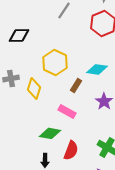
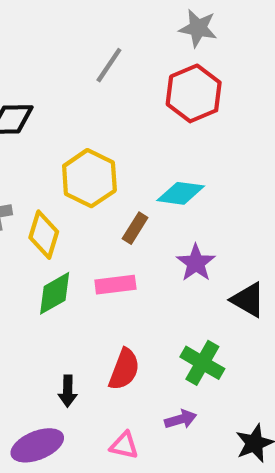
pink rectangle: (67, 111) -> (115, 285), turned -36
green diamond: (50, 133) -> (55, 293), moved, turned -40

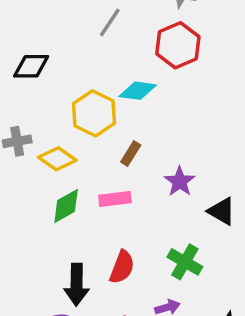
cyan diamond: (181, 193) -> (138, 91), moved
yellow diamond: (44, 235) -> (57, 159), turned -72
black arrow: (68, 391) -> (77, 285), size x1.6

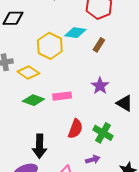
brown rectangle: (131, 154) -> (99, 45), moved
green diamond: (66, 206) -> (33, 100), turned 50
red semicircle: (122, 267) -> (75, 129), moved

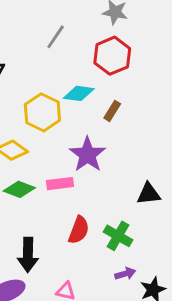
purple star: (100, 86) -> (88, 155), moved, size x1.4
black triangle: (124, 103) -> (149, 194), turned -36
purple arrow: (93, 159) -> (125, 274), moved

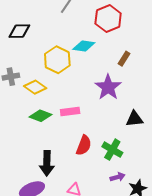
brown rectangle: (112, 111) -> (124, 59), moved
purple star: (88, 155) -> (108, 87), moved

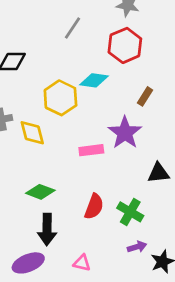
yellow diamond: (35, 87) -> (32, 133), turned 40
pink rectangle: (70, 111) -> (91, 150), moved
green diamond: (40, 116) -> (40, 192), moved

